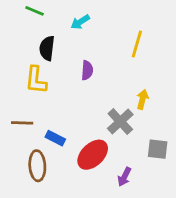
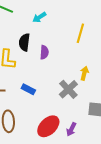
black semicircle: (47, 48) -> (24, 42), moved
blue rectangle: (55, 138) -> (28, 89), moved
red ellipse: (93, 155) -> (48, 126), moved

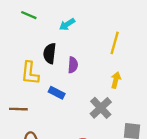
yellow arrow: (84, 73) -> (116, 80), moved
blue rectangle: (28, 89) -> (57, 93), moved

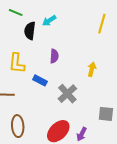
yellow line: (115, 43) -> (102, 24), moved
black semicircle: (50, 53) -> (30, 31), moved
gray cross: (101, 108) -> (67, 94), moved

